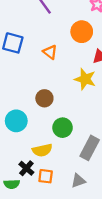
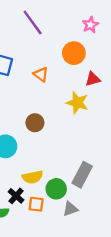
green circle: (63, 128) -> (56, 189), moved

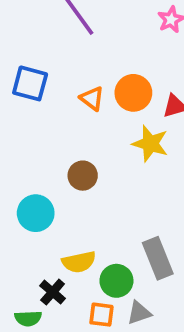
orange circle: (74, 53) -> (133, 93), moved
gray rectangle: (82, 175) -> (158, 258), turned -50
orange square: (36, 204) -> (101, 315), moved

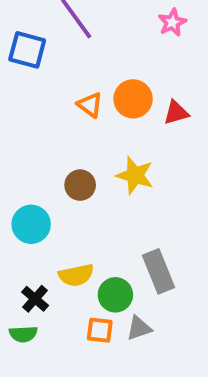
blue square: (30, 83) -> (27, 50), moved
yellow star: (150, 144) -> (135, 175), moved
black cross: (53, 292) -> (35, 299), moved

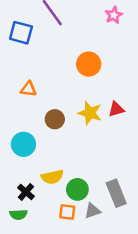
orange triangle: (90, 105) -> (28, 89), moved, turned -30
red triangle: (176, 113) -> (116, 109), moved
gray rectangle: (158, 271) -> (116, 193), moved

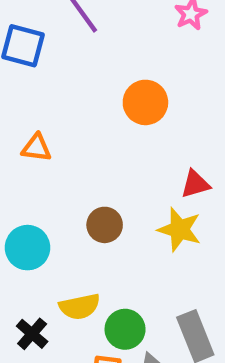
yellow star: (90, 113) -> (179, 229), moved
brown circle: (55, 119) -> (105, 225), moved

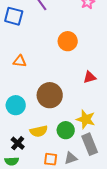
brown circle: (105, 225) -> (50, 95), size x1.6
yellow star: (179, 229) -> (86, 119), moved
green circle: (125, 329) -> (66, 130), moved

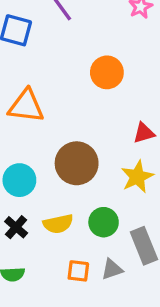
orange triangle: (20, 61) -> (26, 106), size x1.6
yellow star: (86, 119) -> (137, 177), moved, turned 30
black cross: (18, 143) -> (16, 227), moved

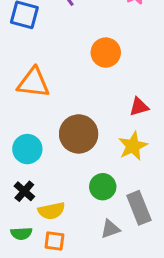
yellow semicircle: (58, 224) -> (51, 211), moved
orange square: (78, 271) -> (54, 241), moved

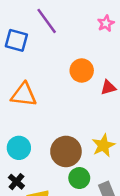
red triangle: (139, 107) -> (108, 87), moved
brown circle: (79, 134) -> (66, 151), moved

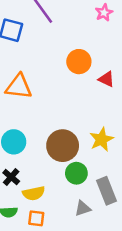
red triangle: (108, 87) -> (106, 79), turned 42

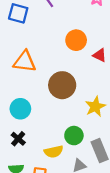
brown circle: (63, 146) -> (62, 85), moved
yellow semicircle: (34, 193) -> (54, 152), moved

